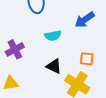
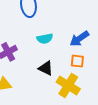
blue arrow: (85, 20) -> (79, 39), moved

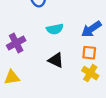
yellow cross: (68, 85) -> (90, 73), moved, size x0.7

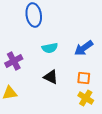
orange square: (89, 53) -> (84, 78), moved
yellow cross: (90, 73) -> (86, 98), moved

